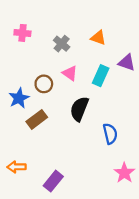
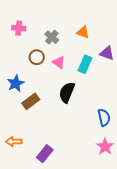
brown circle: (44, 84) -> (37, 57), moved
blue semicircle: (110, 134) -> (104, 117), moved

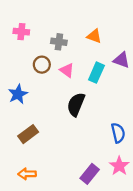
gray cross: (52, 37) -> (59, 42), turned -32
brown rectangle: (31, 101) -> (28, 134), moved
orange arrow: (14, 142) -> (27, 174), moved
purple rectangle: (45, 154) -> (90, 174), moved

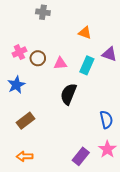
pink cross: (21, 32) -> (19, 52), moved, turned -32
gray cross: (59, 42) -> (43, 12), moved
pink triangle: (67, 70) -> (60, 63), turned -40

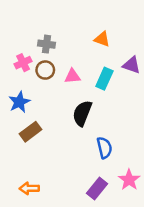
gray cross: (43, 12) -> (46, 44), moved
blue semicircle: (106, 120) -> (104, 148), moved
brown rectangle: (26, 121) -> (30, 132), moved

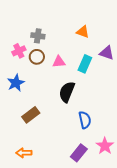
brown rectangle: (30, 132) -> (31, 115), moved

